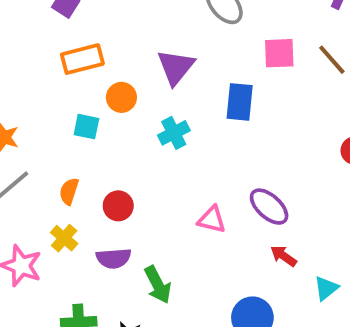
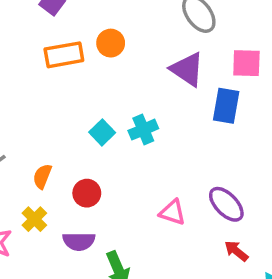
purple triangle: (176, 67) -> (187, 69), moved, turned -39
orange circle: (121, 97) -> (111, 43), moved
blue rectangle: (240, 102) -> (226, 106), moved
cyan square: (86, 127) -> (102, 132), moved, turned 30

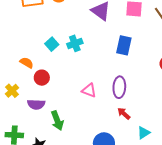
blue rectangle: (226, 106) -> (124, 45), moved
orange semicircle: (42, 176) -> (27, 63), moved, turned 96
purple ellipse: (226, 204) -> (119, 87), turned 45

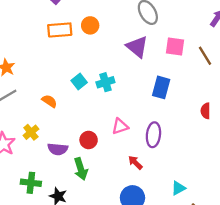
red circle: (42, 78) -> (89, 140), moved
pink triangle: (89, 90) -> (120, 126), moved, turned -42
red arrow: (124, 114) -> (135, 163), moved

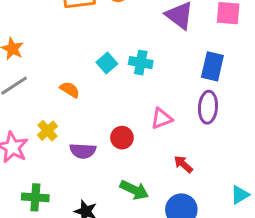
cyan cross: (105, 82) -> (141, 63), turned 30
purple ellipse: (153, 135) -> (208, 107), moved
green arrow: (81, 169) -> (134, 190), moved, turned -45
green cross: (31, 183) -> (35, 197), moved

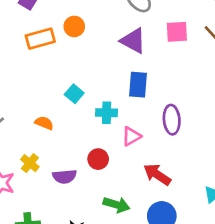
cyan cross: (141, 63) -> (107, 113), moved
blue rectangle: (212, 66) -> (138, 85), moved
red arrow: (183, 164) -> (157, 175), size x1.5

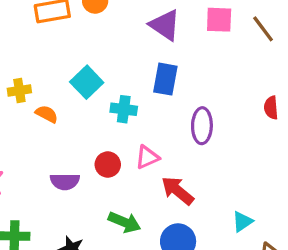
cyan square: (74, 94) -> (87, 82), size x1.4
pink triangle: (131, 136) -> (147, 157), moved
yellow cross: (30, 163) -> (19, 90), moved, turned 36

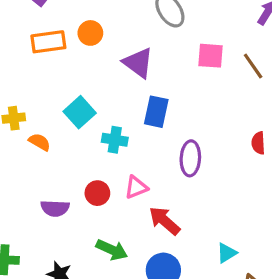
purple triangle: (165, 25) -> (138, 63), moved

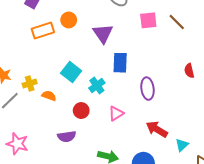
purple triangle: (138, 63) -> (103, 33), turned 30
cyan cross: (115, 140) -> (97, 86), turned -35
red circle: (97, 193) -> (81, 111), moved
red arrow: (165, 221) -> (157, 129), moved

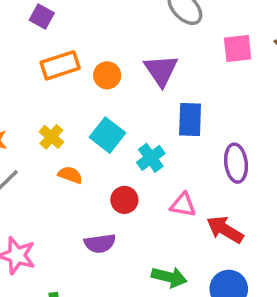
orange circle: (69, 20) -> (107, 75), moved
yellow cross: (30, 84) -> (51, 137), moved, turned -32
pink triangle: (116, 113) -> (183, 205), turned 42
red arrow: (157, 129) -> (225, 230), moved

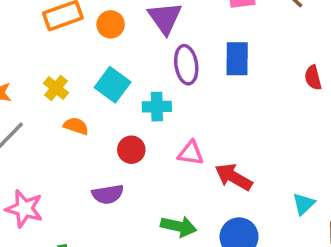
blue rectangle: (190, 120) -> (237, 59), moved
cyan cross: (151, 158) -> (157, 107), turned 36
purple ellipse: (236, 163) -> (186, 65), moved

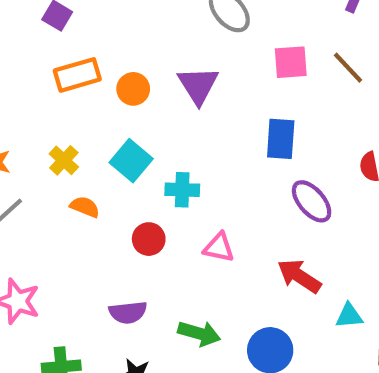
purple ellipse: (186, 65) -> (312, 201), moved, turned -36
red arrow: (234, 177) -> (299, 276), moved
purple semicircle: (108, 194) -> (128, 312), moved
cyan triangle: (304, 204) -> (349, 316), turned 35

